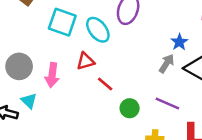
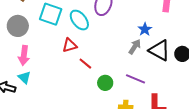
gray circle: (19, 66) -> (18, 26), moved
pink arrow: (52, 75) -> (24, 55), moved

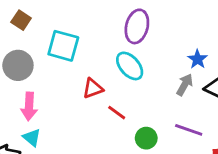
cyan ellipse: (79, 20) -> (130, 66), moved

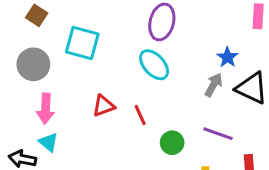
red triangle: (93, 88) -> (103, 106), moved
red line: (117, 113) -> (140, 115), turned 30

